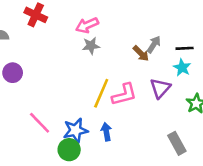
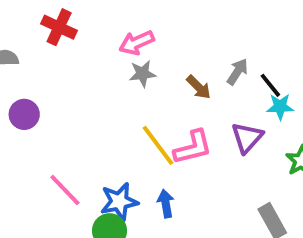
black line: (185, 48) -> (270, 85), moved, turned 54
brown arrow: (141, 53) -> (199, 87), moved
cyan star: (182, 68) -> (280, 107), turned -30
yellow line: (101, 93) -> (158, 145), turned -60

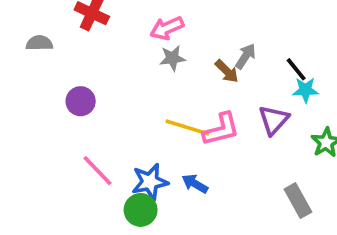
gray arrow: (237, 72) -> (246, 56), moved
purple circle: (24, 114) -> (81, 101), moved
yellow line: (158, 145) -> (187, 127), turned -36
blue arrow: (166, 204) -> (195, 184), turned -50

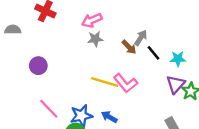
black line: (296, 69) -> (153, 53), moved
purple triangle: (274, 120) -> (176, 84), moved
pink L-shape: (221, 129) -> (126, 83), turned 65

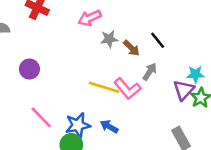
gray arrow: (141, 38) -> (150, 72), moved
gray star: (95, 39) -> (109, 39), moved
black line: (153, 53) -> (158, 40), moved
cyan star: (178, 59) -> (195, 74), moved

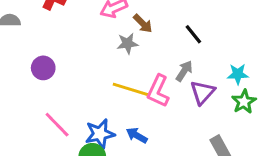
gray star: (109, 39) -> (127, 43), moved
brown arrow: (131, 48) -> (143, 23), moved
pink L-shape: (127, 89) -> (158, 91), turned 64
purple triangle: (184, 90) -> (203, 92), moved

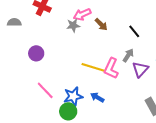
gray star: (127, 43) -> (73, 25), moved

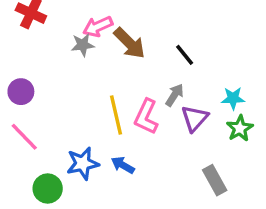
brown arrow: (101, 24) -> (129, 43), size x1.5
yellow line: (93, 67) -> (116, 115), turned 60
pink line: (45, 90) -> (24, 137), moved
green circle: (68, 111) -> (48, 189), moved

